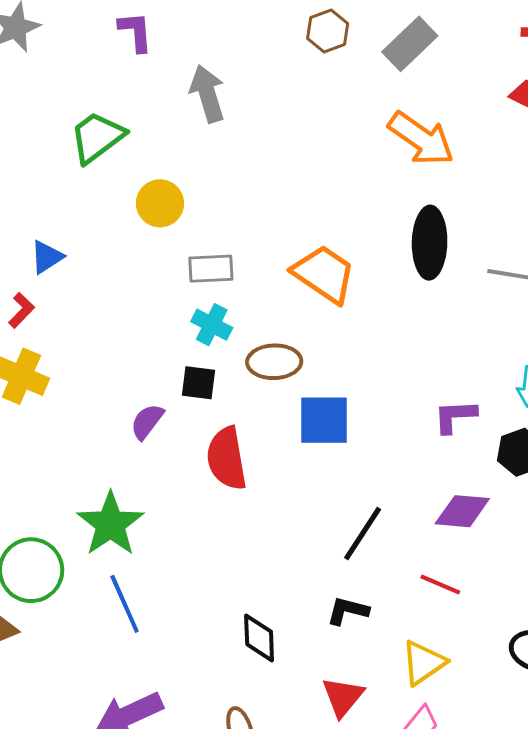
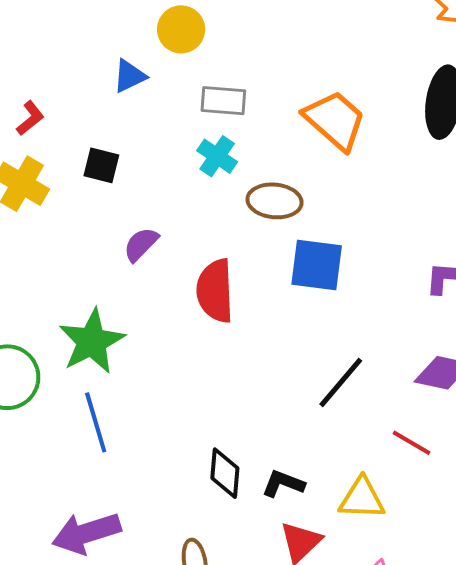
blue triangle: (47, 257) -> (130, 76), moved
black square: (198, 383) -> (101, 165), moved
black L-shape: (348, 611) -> (283, 484), moved
yellow triangle: (423, 663) -> (362, 499), moved, turned 30

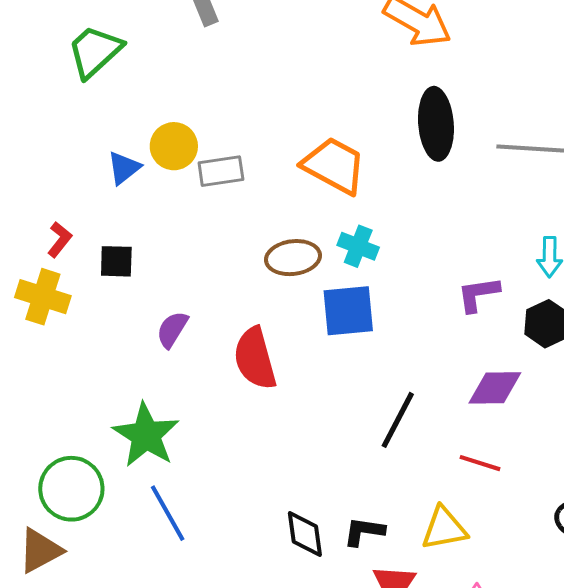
yellow circle: (181, 29) -> (174, 146), moved
red L-shape: (30, 118) -> (60, 239), moved
cyan cross: (217, 156) -> (358, 246), moved

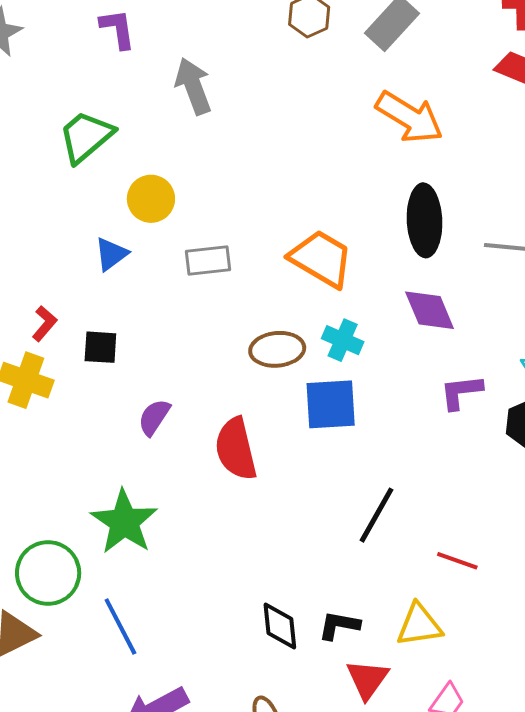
yellow circle: (174, 146) -> (151, 199), moved
purple diamond: (495, 388) -> (430, 310), moved, turned 66
blue line: (168, 513) -> (120, 626), moved

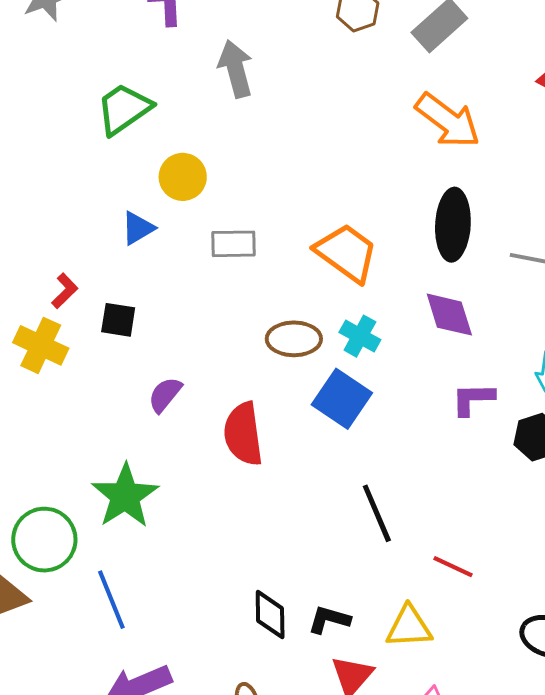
blue square: (331, 404) -> (342, 399), turned 32
black line: (376, 515) -> (377, 513), turned -58

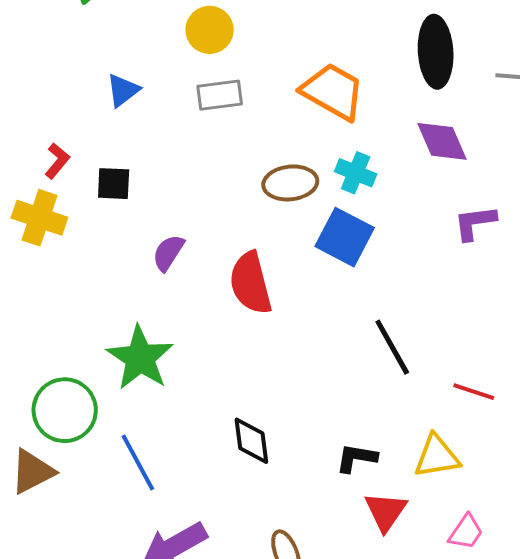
yellow circle: (183, 177) -> (210, 30), moved
black diamond: (270, 614) -> (251, 441), moved

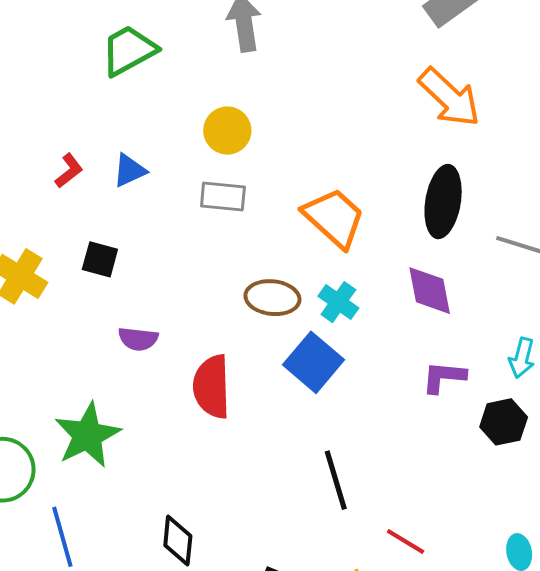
red L-shape: (57, 161) -> (69, 171), moved
purple semicircle: (168, 253) -> (138, 339), turned -129

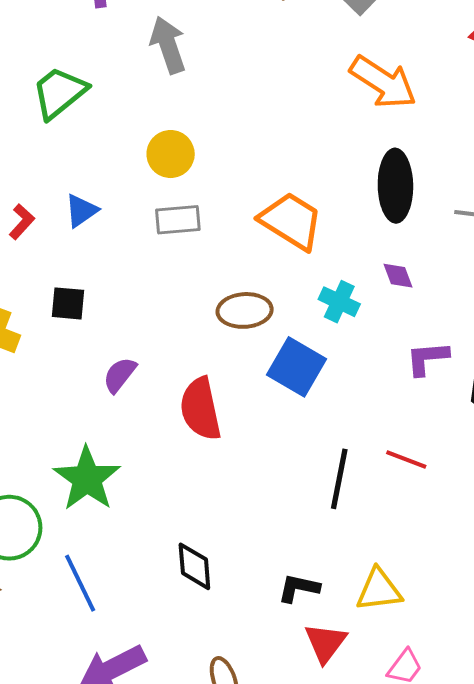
purple diamond: (430, 291) -> (398, 276), size x0.6
cyan cross: (338, 302) -> (339, 302), moved
purple semicircle: (138, 339) -> (120, 375), turned 132
black line: (336, 480) -> (339, 479), turned 38
red line: (406, 541) -> (406, 459), moved

